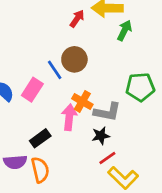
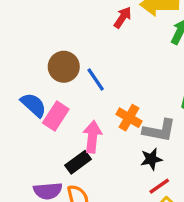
brown circle: (74, 59) -> (64, 67), moved
pink rectangle: (32, 90) -> (56, 116), moved
pink arrow: (69, 117) -> (92, 137), moved

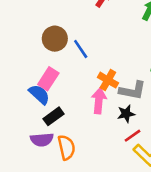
blue semicircle: (33, 105) -> (39, 94), moved
pink arrow: (92, 137) -> (99, 101), moved
black rectangle: (78, 162) -> (54, 116), moved

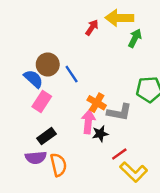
blue semicircle: (39, 94) -> (33, 79), moved
black star: (126, 114) -> (100, 134), moved

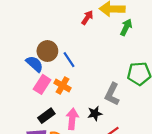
orange cross: (97, 103) -> (63, 85), moved
gray L-shape: (119, 112) -> (112, 94), turned 105
pink arrow: (88, 122) -> (72, 119), moved

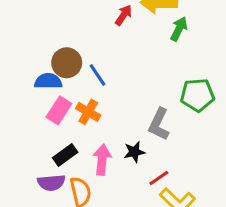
blue semicircle: (34, 64) -> (48, 81), turned -42

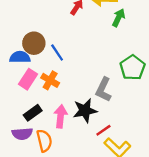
green pentagon: (197, 95) -> (132, 68), turned -30
black star: (134, 152) -> (85, 111), size x1.5

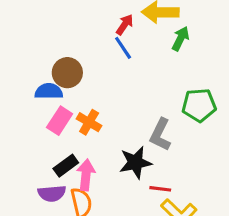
blue line: (57, 52) -> (123, 48), moved
green pentagon: (132, 68) -> (199, 105), turned 30
pink arrow: (61, 116) -> (86, 175), moved
red line: (103, 130) -> (160, 189), turned 42

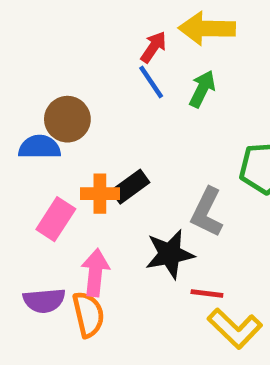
green arrow: (180, 39) -> (202, 89), moved
pink rectangle: (60, 121) -> (56, 219), moved
orange cross: (89, 122) -> (100, 194), turned -30
black rectangle: (66, 166) -> (130, 187), moved

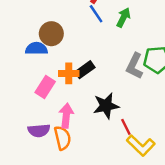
gray L-shape: (207, 212) -> (135, 66), moved
red line: (207, 294) -> (126, 127), turned 56

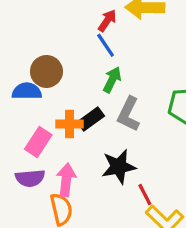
green arrow: (123, 18) -> (112, 80), moved
gray L-shape: (135, 66) -> (129, 114), moved
purple semicircle: (39, 131) -> (30, 178), moved

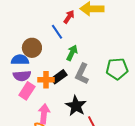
blue line: (106, 45) -> (57, 32), moved
black star: (119, 167) -> (76, 106), turned -30
purple semicircle: (30, 178) -> (22, 76), moved

